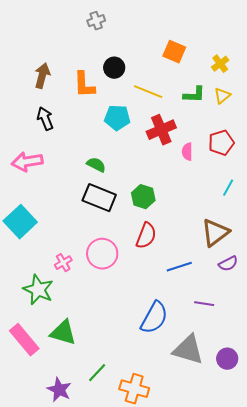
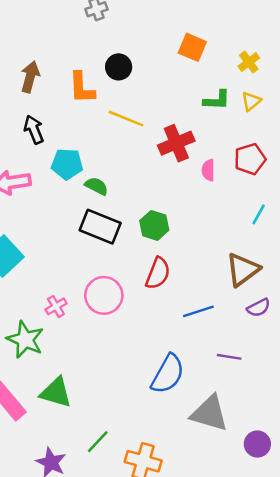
yellow line: (148, 92) -> (126, 119), moved
cyan pentagon: (117, 118) -> (67, 164), moved
purple circle: (227, 359) -> (257, 444), moved

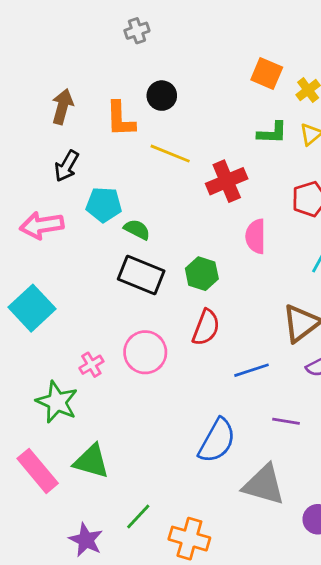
orange square: (192, 47) -> (267, 73), moved
black arrow: (34, 130) -> (67, 166), turned -128
pink semicircle: (208, 170) -> (256, 236), moved, size x1.4

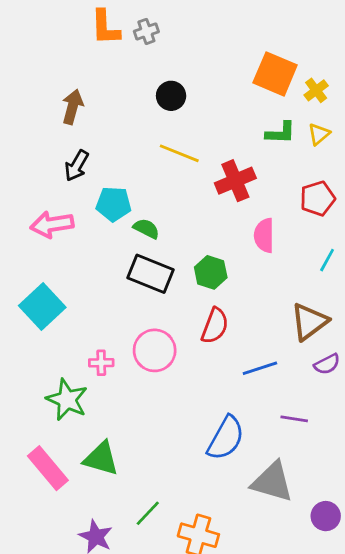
orange square: (267, 73) -> (275, 74), size x1.4
orange L-shape: (120, 119) -> (105, 27), moved
pink cross: (91, 365) -> (101, 363), turned 30

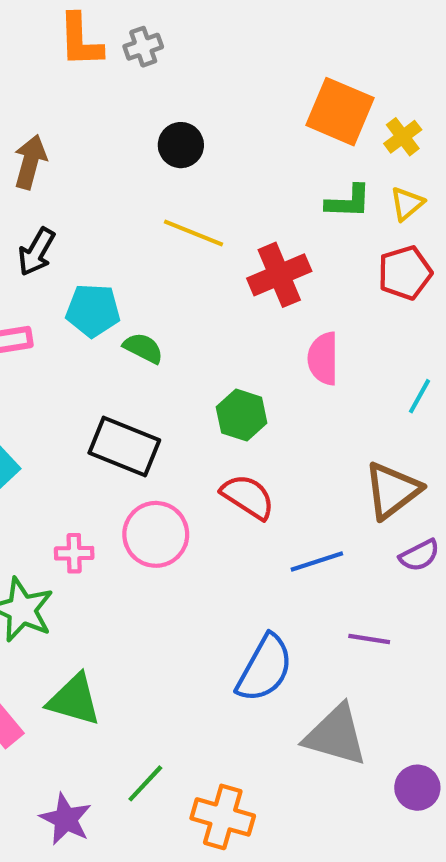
red pentagon: (317, 198) -> (405, 273), moved
black rectangle: (150, 274) -> (124, 446), moved
red semicircle: (215, 326) -> (248, 497), turned -78

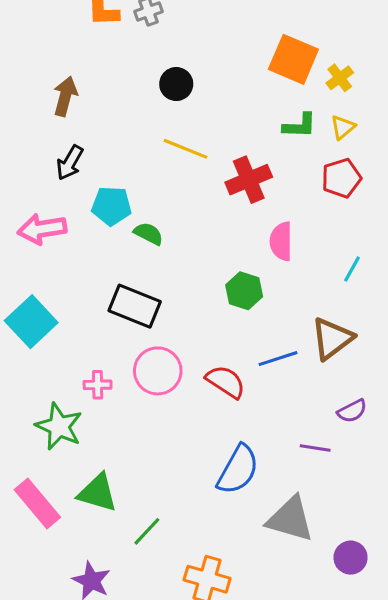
green hexagon: (242, 415) -> (244, 291), moved
red semicircle: (248, 497) -> (226, 382), moved
purple semicircle: (419, 555) -> (352, 411), moved
blue line: (317, 562) -> (278, 359), moved
green line: (145, 783) -> (147, 531), moved

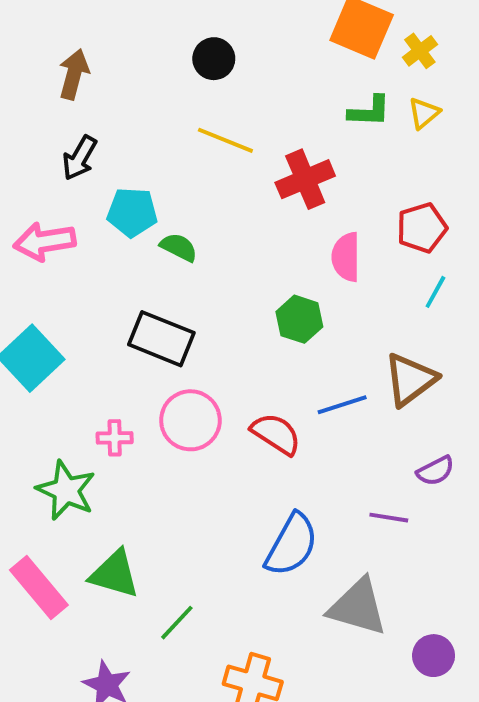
red pentagon: (341, 178) -> (422, 228), moved

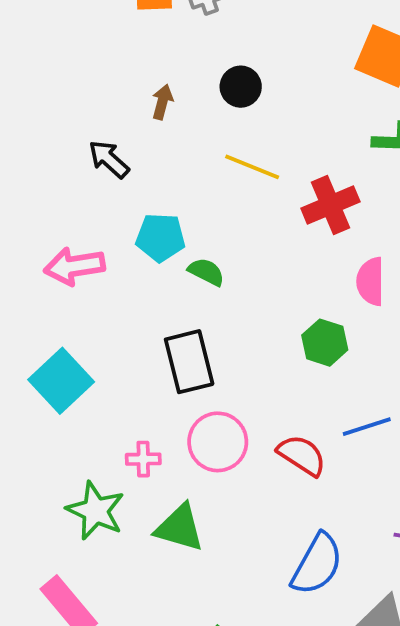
brown arrow: (74, 74) -> (162, 102), moved, size x0.7
black arrow: (80, 158) -> (109, 159), moved, turned 102
black rectangle: (161, 339) -> (189, 362), turned 54
green triangle: (115, 574) -> (180, 528), moved

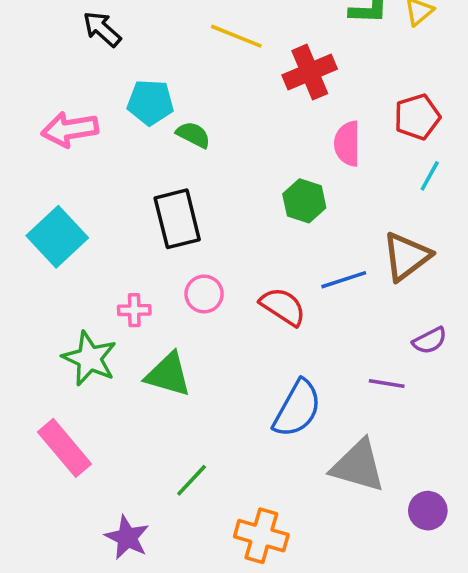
pink circle: (218, 442) -> (204, 294), size x0.7

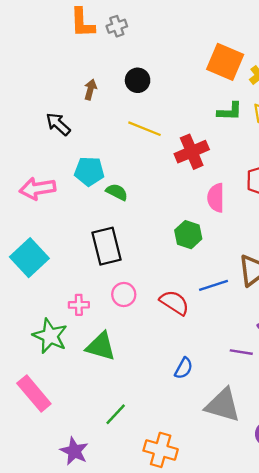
blue semicircle: (297, 409) -> (184, 368), size x0.6

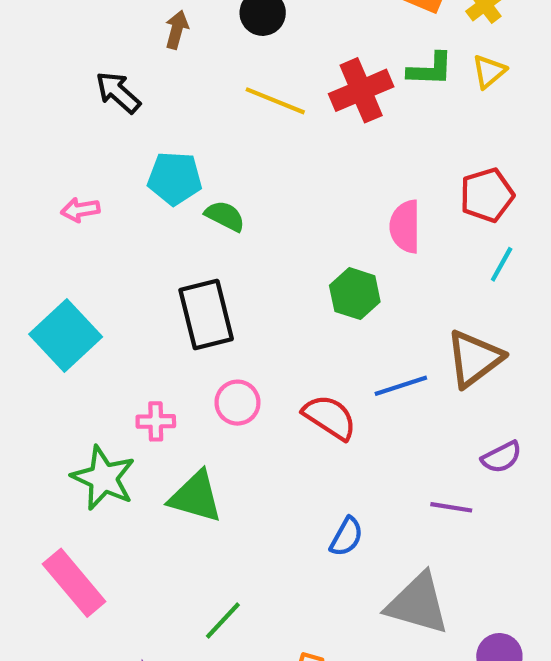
red cross: (192, 152) -> (361, 90), moved
pink arrow: (37, 189) -> (80, 210), size x0.6

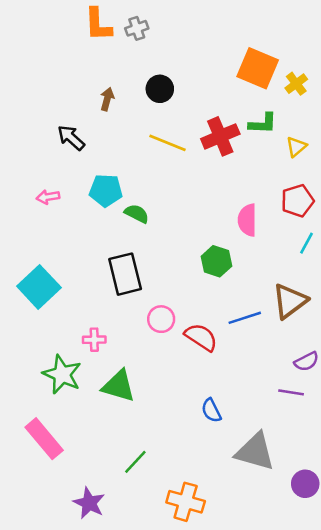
yellow triangle: (489, 71) -> (296, 147), moved
pink arrow: (80, 210) -> (48, 197), moved
pink circle: (237, 403) -> (161, 319), moved
purple line: (451, 507) -> (291, 392), moved
blue semicircle: (346, 537) -> (211, 410), turned 125

